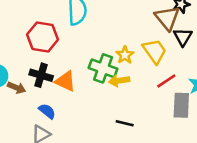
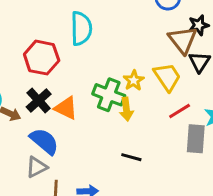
black cross: (41, 75) -> (39, 101), turned 30
yellow arrow: (119, 81) -> (126, 109), turned -90
blue semicircle: (47, 111) -> (44, 141), size x1.5

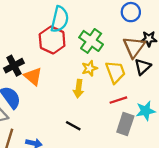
red hexagon: (42, 58) -> (52, 40), moved
green cross: (109, 95) -> (91, 41), moved

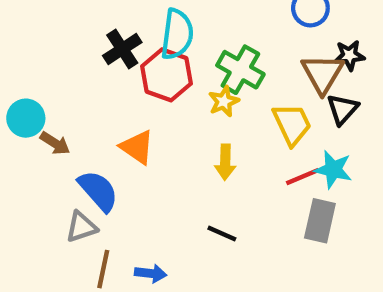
black cross: (14, 66) -> (122, 49), moved
yellow star: (89, 68) -> (224, 101), moved
cyan star: (146, 111) -> (333, 169), moved, turned 30

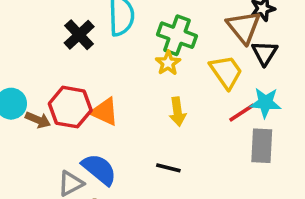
red hexagon: (166, 75) -> (70, 107), moved
blue semicircle: (98, 191) -> (99, 169), moved
black line: (222, 233) -> (168, 168), moved

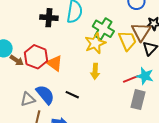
black cross: (79, 35) -> (49, 18), turned 36
yellow star: (168, 63) -> (95, 43), size x1.5
yellow trapezoid: (226, 72) -> (127, 41), moved
black line: (168, 168) -> (72, 95), moved

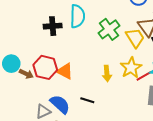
green cross: (103, 29) -> (109, 29), turned 30
yellow star: (95, 43) -> (131, 68), moved

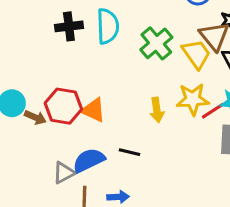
black cross: (53, 26) -> (69, 26), moved
yellow star: (131, 68) -> (193, 99), turned 30
blue semicircle: (60, 104) -> (89, 160), turned -65

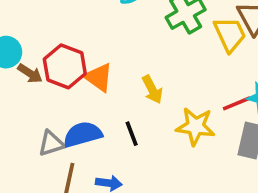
yellow star: (193, 99) -> (195, 126), moved
yellow arrow: (157, 110) -> (152, 90), moved, turned -30
black line: (130, 152) -> (132, 134), turned 45

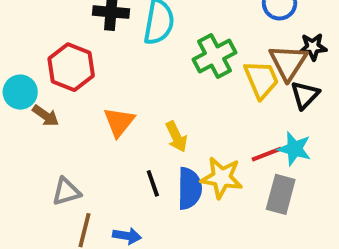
red hexagon: (65, 66) -> (71, 67), moved
orange triangle: (99, 77) -> (119, 122), turned 32
blue semicircle: (83, 134) -> (189, 188), moved, turned 105

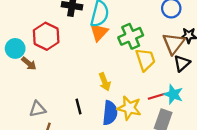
yellow trapezoid: (261, 80) -> (145, 60), moved
orange triangle: (119, 122) -> (99, 32), moved
black line: (153, 183) -> (79, 106), moved

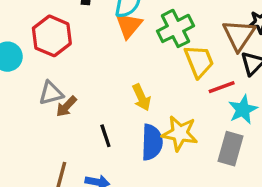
brown arrow: (29, 63) -> (66, 106), moved, turned 98
cyan star: (173, 94) -> (243, 110), turned 30
red line: (157, 96) -> (222, 87), moved
gray triangle: (38, 109) -> (51, 93), moved

